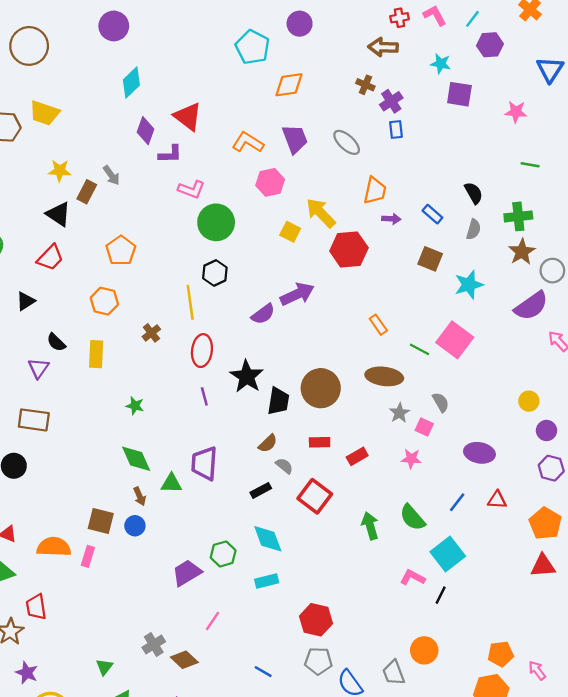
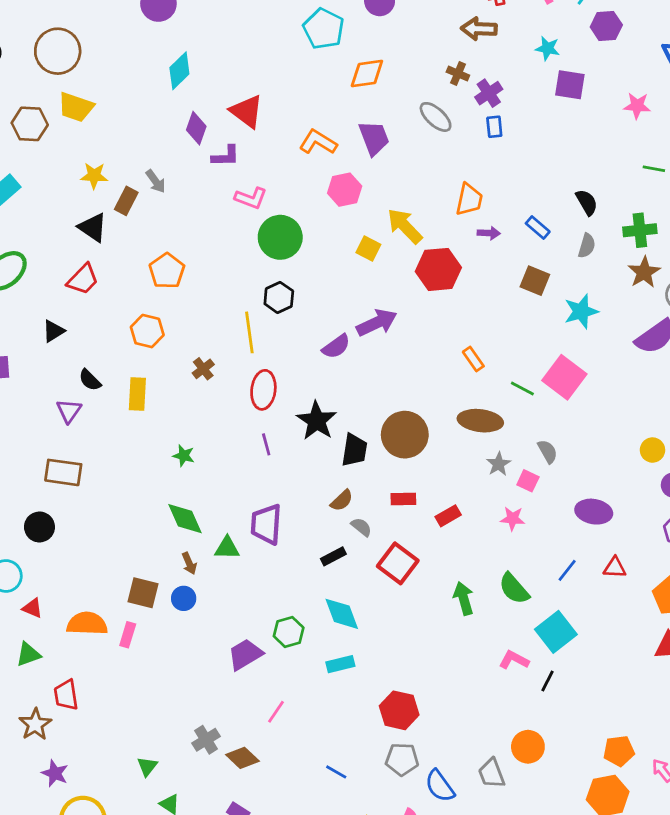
brown circle: (29, 46) -> (58, 51), moved
gray ellipse: (347, 142) -> (436, 117), moved

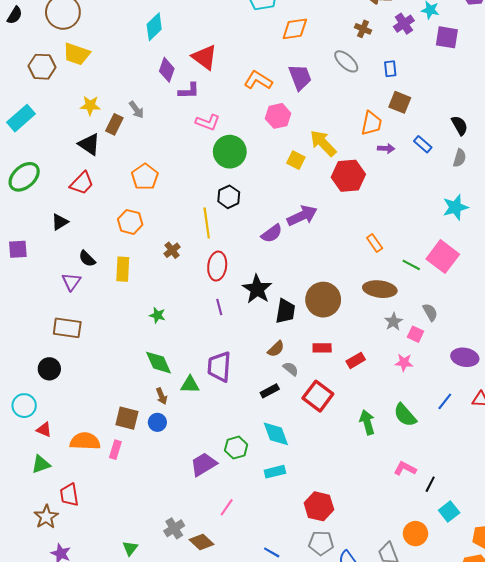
purple cross: (489, 93) -> (404, 24), moved
brown square: (535, 281) -> (400, 102), moved
cyan square: (556, 632) -> (449, 512), moved, size x0.7

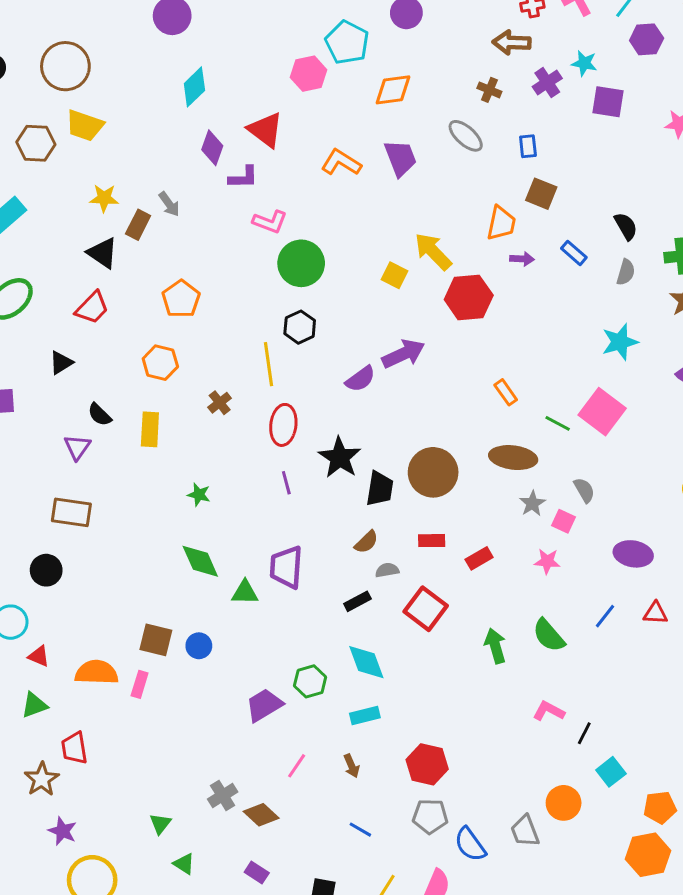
pink hexagon: (278, 116) -> (309, 74), moved
gray semicircle: (291, 369) -> (387, 570), turned -49
brown arrow: (162, 396) -> (352, 766), moved

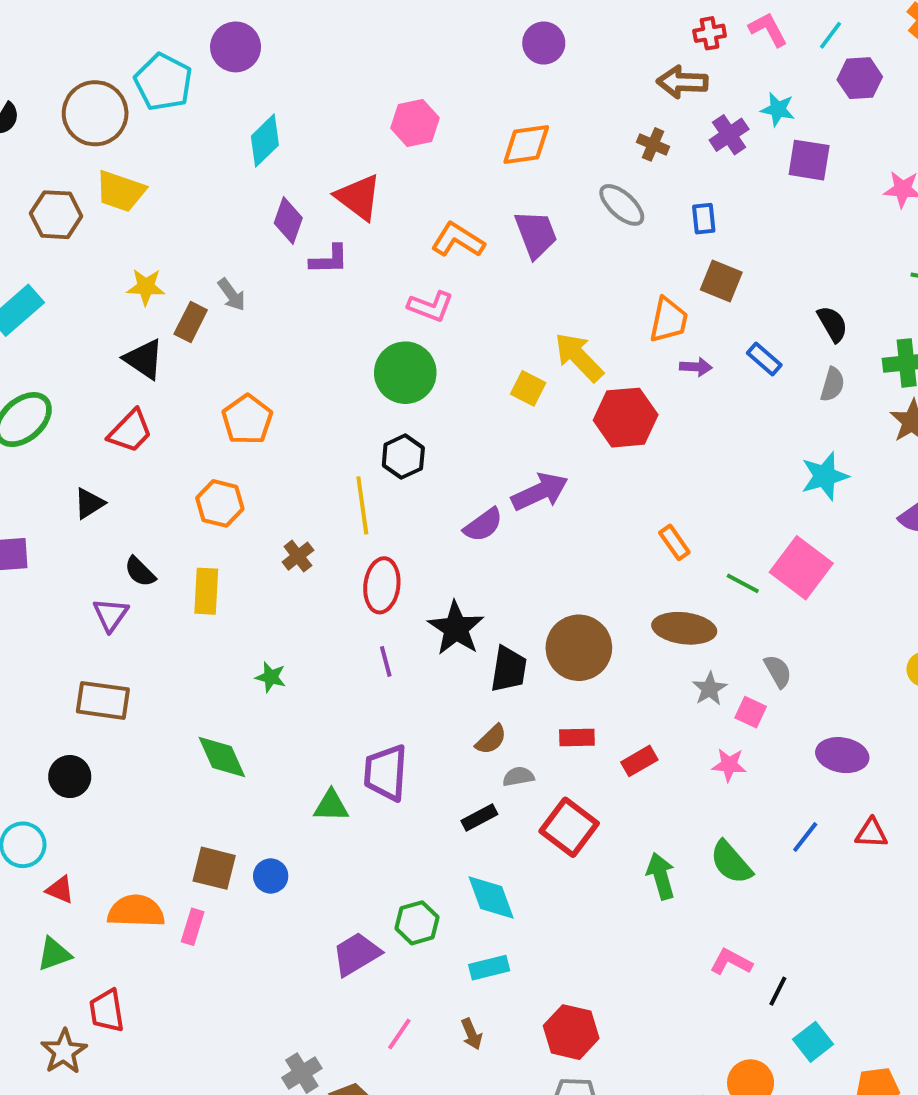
cyan pentagon: (347, 42) -> (163, 82), moved
pink L-shape: (270, 222) -> (431, 306), moved
green diamond: (200, 561) -> (222, 757), moved

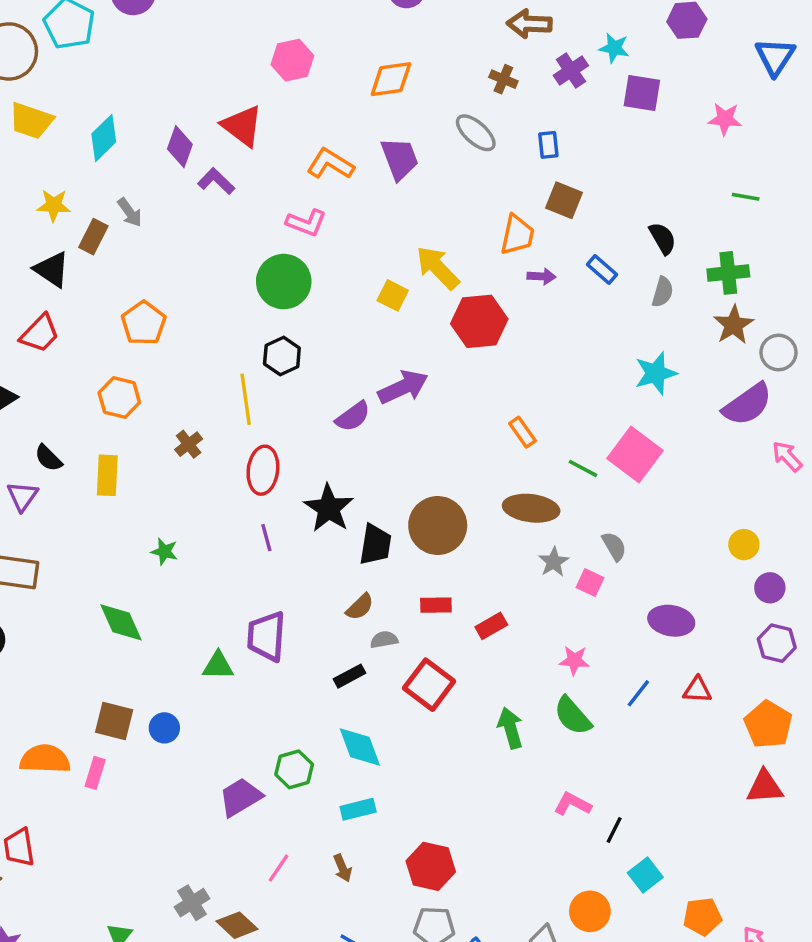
cyan diamond: (265, 141) -> (104, 138), moved
purple L-shape: (329, 260) -> (216, 181), turned -135
pink star: (729, 765) -> (574, 660), moved

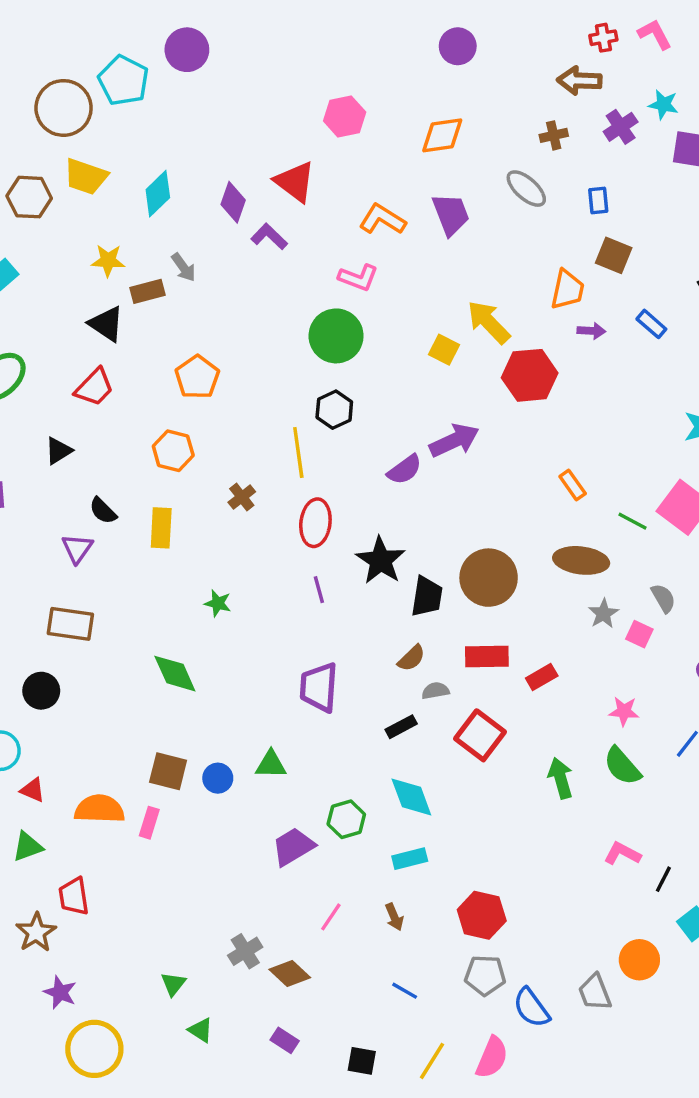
brown cross: (503, 79) -> (554, 135), turned -36
brown rectangle: (93, 237) -> (147, 291), turned 48
red rectangle: (436, 605) -> (487, 656), size x1.4
green triangle: (218, 666) -> (271, 764), moved

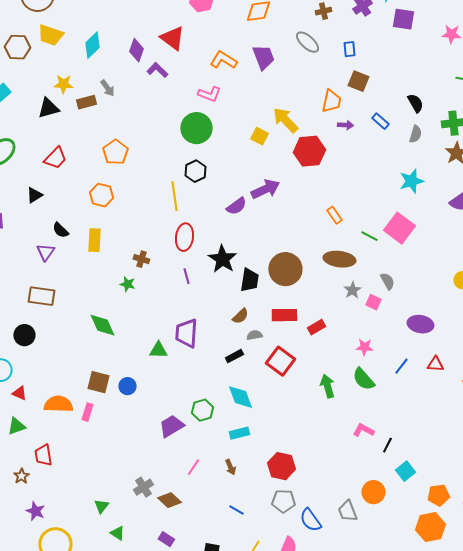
black triangle: (106, 324) -> (48, 108), moved, turned -50
brown cross: (242, 497) -> (141, 259), moved, turned -35
green triangle: (271, 764) -> (158, 350), moved
brown star: (36, 932) -> (21, 476), size x0.7

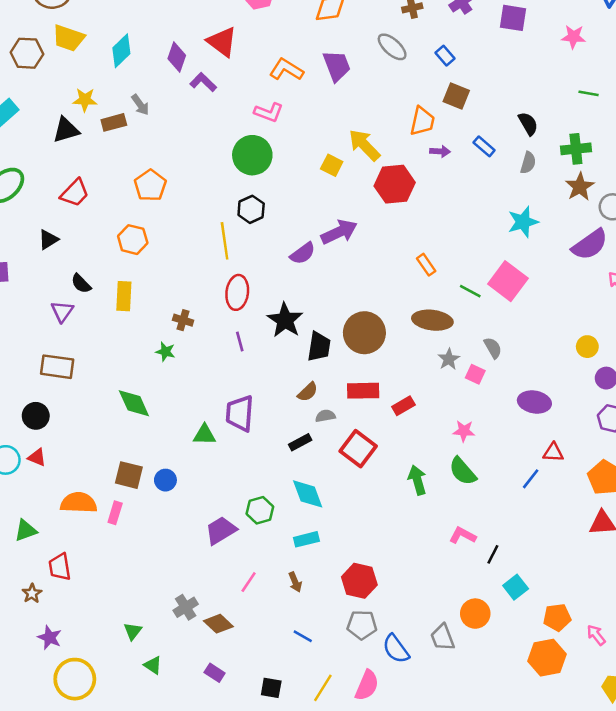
blue rectangle: (349, 49) -> (445, 56), turned -35
blue line: (401, 366) -> (531, 479), moved
red triangle: (19, 393) -> (37, 457), moved

